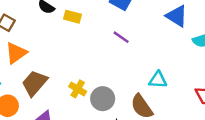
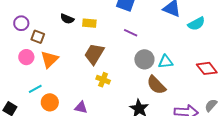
brown trapezoid: (35, 83) -> (94, 54), moved
gray circle: (103, 99) -> (144, 59), moved

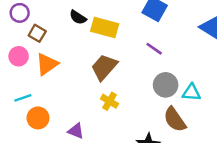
yellow rectangle: (89, 23) -> (105, 28), size x1.5

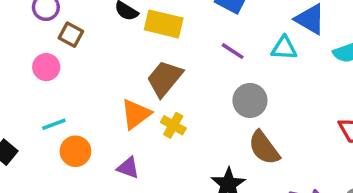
orange triangle: (47, 64) -> (136, 114), moved
cyan triangle: (191, 92) -> (284, 48), moved

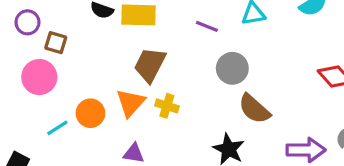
pink circle: (46, 67) -> (39, 77), size x1.4
orange circle: (75, 151) -> (90, 113), moved

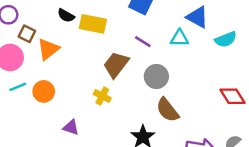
brown trapezoid: (150, 65) -> (116, 65), moved
orange triangle: (131, 103) -> (48, 49), moved
cyan line: (57, 128) -> (18, 87), moved

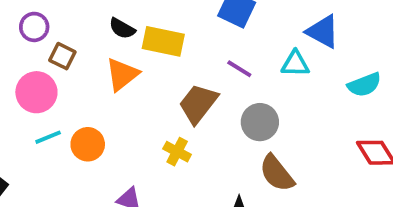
cyan semicircle: (226, 39) -> (364, 85), moved
orange triangle: (48, 49) -> (122, 74), moved

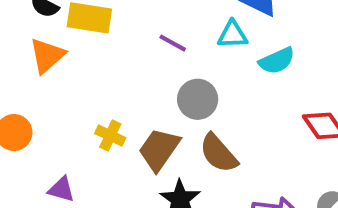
cyan semicircle: (364, 85) -> (277, 61), moved
brown trapezoid: (198, 104) -> (159, 149), moved

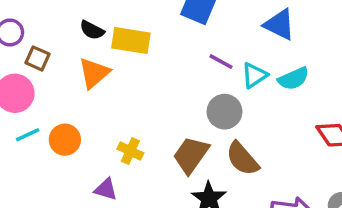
cyan triangle: (232, 35) -> (254, 75), moved, turned -32
purple line: (173, 43) -> (221, 62), moved
yellow cross: (110, 136) -> (130, 151), moved

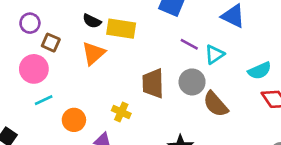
cyan semicircle: (293, 79) -> (260, 71), moved
orange circle: (65, 140) -> (74, 120), moved
brown trapezoid: (191, 155) -> (153, 83), moved, turned -36
brown semicircle: (242, 159) -> (216, 104), moved

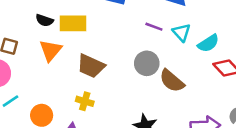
purple line: (189, 44) -> (154, 27), moved
cyan triangle: (214, 54) -> (181, 32), moved, turned -30
brown trapezoid: (153, 83) -> (91, 66), moved, turned -56

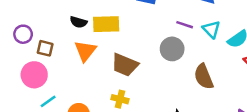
gray circle: (147, 63) -> (172, 49), moved
brown semicircle: (172, 81) -> (204, 77), turned 30

